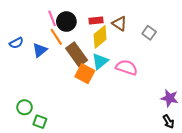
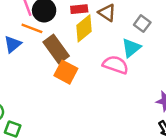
orange line: (56, 37) -> (32, 28), turned -36
cyan triangle: (100, 61) -> (131, 48), moved

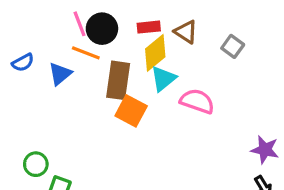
cyan triangle: (131, 48) -> (163, 79), moved
brown rectangle: (56, 49) -> (118, 80), turned 44

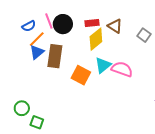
orange line: (86, 53) -> (37, 39), moved, turned -66
blue semicircle: (23, 63) -> (29, 26), moved
cyan triangle: (163, 79) -> (103, 65), moved
brown rectangle: (118, 80) -> (55, 56), moved

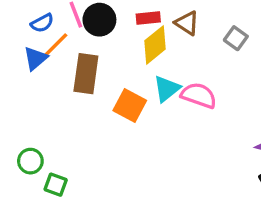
blue triangle: (37, 52) -> (35, 58), moved

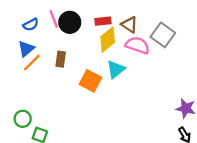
gray square: (236, 38) -> (163, 35), size x1.5
orange line: (56, 45) -> (32, 63), moved
brown rectangle: (86, 74) -> (61, 59), size x0.6
pink semicircle: (199, 95) -> (138, 45), moved

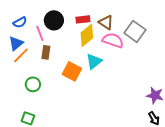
pink line: (54, 19) -> (40, 33), moved
green circle: (23, 119) -> (33, 84), moved

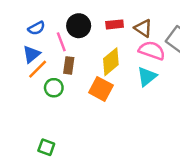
yellow diamond: (87, 35) -> (111, 62), moved
cyan triangle: (94, 61) -> (147, 77), moved
green circle: (33, 84) -> (54, 88), moved

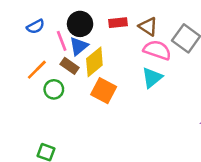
blue triangle: (31, 54) -> (79, 46), moved
yellow diamond: (111, 62) -> (94, 62), moved
brown rectangle: (69, 65) -> (70, 66), turned -63

